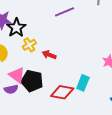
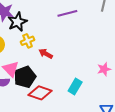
black pentagon: (32, 81) -> (25, 77), turned 30
red diamond: (62, 92) -> (40, 93), moved

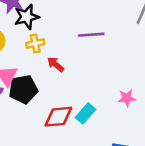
purple line: (67, 13) -> (91, 35), moved
red diamond: (40, 93) -> (58, 117), moved, turned -35

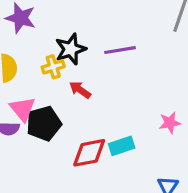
black star: (27, 17) -> (71, 49), moved
cyan rectangle: (86, 113) -> (122, 146), turned 36

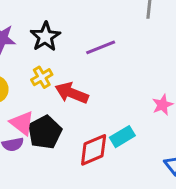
black star: (71, 49) -> (45, 37), moved
red arrow: (80, 90) -> (72, 93), size x1.5

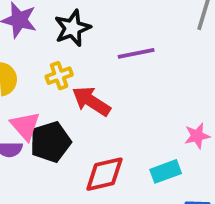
cyan rectangle: (122, 137) -> (166, 171), moved

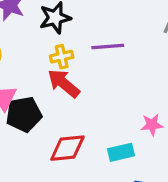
yellow cross: (59, 76) -> (62, 57), moved

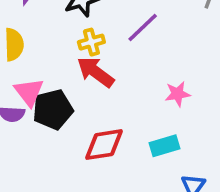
purple line: (108, 46) -> (143, 28), turned -36
pink star: (152, 125) -> (178, 94), moved

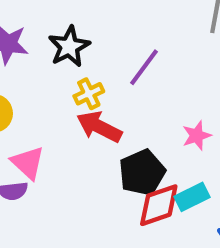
black pentagon: (53, 109) -> (142, 173), moved
red diamond: (104, 145) -> (159, 205), moved

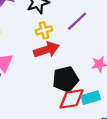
red arrow: (99, 127) -> (46, 50), turned 125

